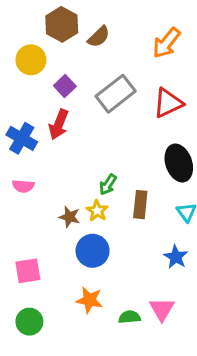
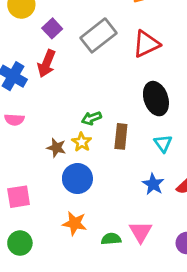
green arrow: (108, 185) -> (91, 118), turned 36

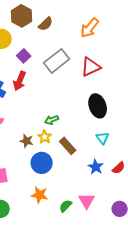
brown rectangle: (121, 136) -> (68, 146), moved, turned -48
green semicircle: (111, 239) -> (66, 206), turned -40

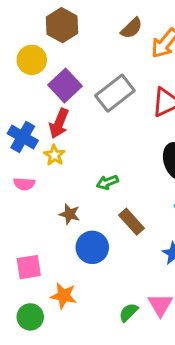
brown semicircle: (46, 24) -> (132, 28), moved
purple square: (24, 56) -> (65, 86), size x1.5
yellow star: (45, 137) -> (54, 155), moved
orange star: (40, 195) -> (64, 296), moved

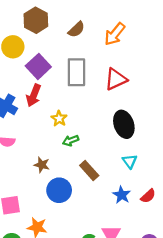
brown semicircle: (132, 28) -> (76, 29), moved
gray rectangle: (115, 93) -> (76, 72), turned -52
yellow star: (54, 155) -> (59, 119), moved

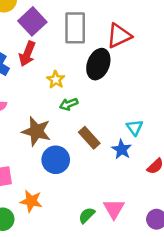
black ellipse: (124, 124) -> (98, 64), moved, turned 40
brown star: (42, 165) -> (36, 131), size x1.6
blue star: (122, 195) -> (122, 149), moved

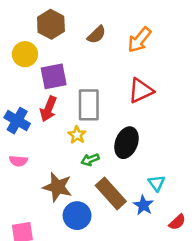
purple square: (32, 21) -> (54, 76), turned 32
gray rectangle: (75, 28) -> (89, 105), moved
black ellipse: (98, 64) -> (126, 143), moved
brown rectangle: (89, 138) -> (111, 193), size x1.4

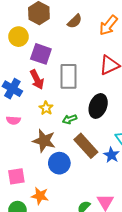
purple square: (54, 76) -> (41, 54), turned 30
red arrow: (48, 109) -> (37, 79), turned -48
yellow star: (77, 135) -> (46, 108), moved

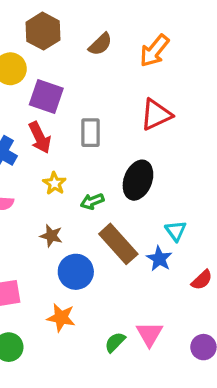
gray rectangle: (69, 76) -> (91, 133), size x0.7
brown star: (44, 141) -> (51, 236), size x0.6
orange star: (40, 196) -> (61, 318), moved

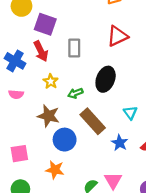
brown star: (51, 236) -> (48, 116), size x1.5
blue star: (159, 259) -> (120, 143), moved

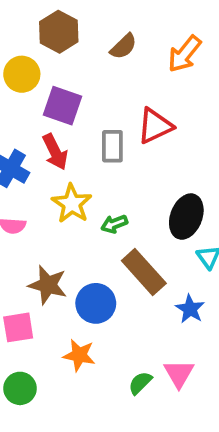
red triangle: (117, 36) -> (155, 126), moved
black ellipse: (106, 79) -> (186, 217), moved
yellow star: (51, 81) -> (72, 204), size x1.5
brown star: (48, 116) -> (48, 285), moved

